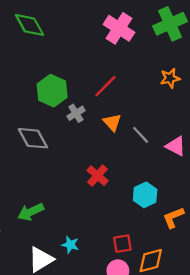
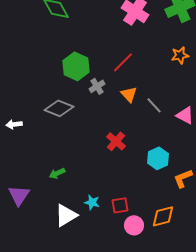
gray diamond: (33, 138) -> (59, 108), turned -40
green arrow: (31, 212) -> (57, 173), size x0.7
red square: (122, 244) -> (120, 205), moved

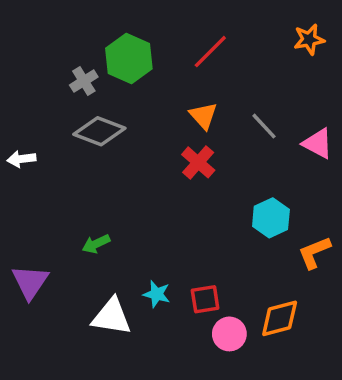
gray cross: (97, 86) -> (84, 81), moved
orange triangle: (129, 94) -> (203, 116), moved
red cross: (116, 141) -> (198, 162), moved
white triangle: (66, 215) -> (112, 317), turned 40

